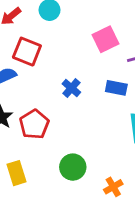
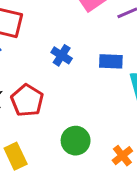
blue rectangle: (116, 88) -> (111, 61), moved

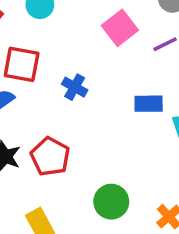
blue cross: (62, 55) -> (75, 87), moved

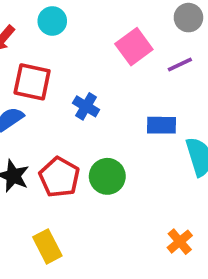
green circle: (111, 202) -> (107, 176), moved

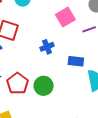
blue cross: (86, 106) -> (47, 47), moved, turned 32

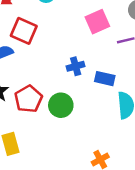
blue cross: (47, 47) -> (76, 66), moved

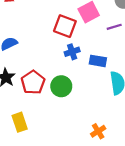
red square: (24, 31) -> (65, 26), moved

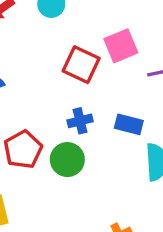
blue cross: (72, 52) -> (80, 121), moved

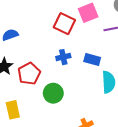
green circle: (67, 160) -> (53, 93), moved

